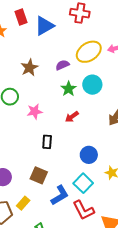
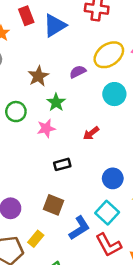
green star: (69, 89) -> (56, 102), moved
black rectangle: (47, 142) -> (62, 164), turned 72

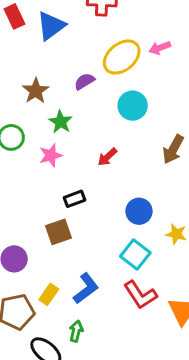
brown square: (53, 205) -> (59, 232), moved, turned -36
blue L-shape: (79, 228) -> (86, 288), moved

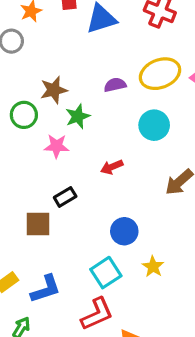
brown star: (36, 91) -> (54, 90), moved
black rectangle: (74, 199) -> (65, 197), turned -30
red L-shape: (140, 295) -> (97, 314), turned -100

